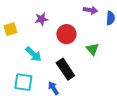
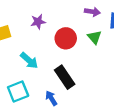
green triangle: (92, 49) -> (95, 37), moved
cyan square: (23, 82) -> (18, 92), turned -30

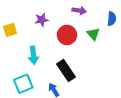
purple arrow: (92, 12) -> (79, 11), moved
cyan arrow: (29, 60) -> (33, 55), turned 42

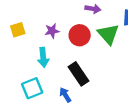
purple star: (42, 20) -> (52, 31), moved
green triangle: (93, 34) -> (108, 34), size x1.5

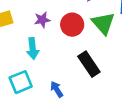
black rectangle: (78, 74) -> (89, 64), moved

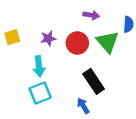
cyan square: (21, 82) -> (40, 93), moved
blue arrow: (57, 89) -> (83, 106), moved

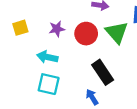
cyan arrow: (39, 66) -> (47, 57), turned 108
cyan square: (40, 93) -> (49, 84), turned 35

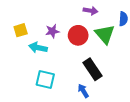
cyan arrow: (47, 57) -> (38, 48), moved

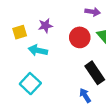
purple star: (52, 31) -> (45, 26), moved
cyan square: (45, 79) -> (30, 84), moved, turned 30

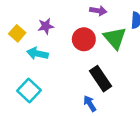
yellow square: (20, 32) -> (17, 33), turned -32

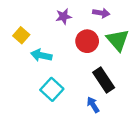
purple star: (46, 26) -> (64, 17), moved
cyan square: (29, 90) -> (52, 89), moved

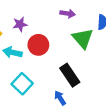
purple star: (64, 17) -> (20, 24), moved
red circle: (87, 41) -> (38, 45), moved

